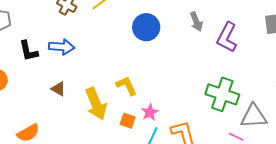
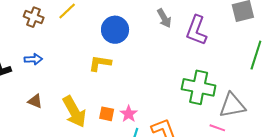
blue arrow: (62, 47) -> (33, 59), size x0.7
yellow L-shape: (127, 86) -> (100, 63), moved, turned -50
orange square: (128, 121) -> (107, 114), moved

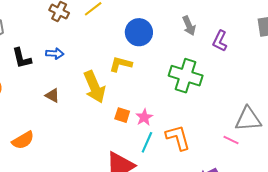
purple L-shape: (196, 30) -> (220, 41), size x0.7
green cross: (199, 87) -> (186, 76), moved
yellow arrow: (74, 112) -> (94, 87), moved

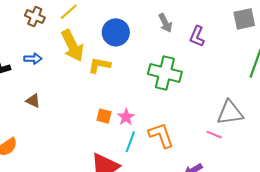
yellow arrow: (94, 87) -> (72, 46), moved

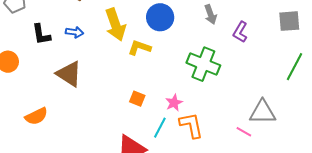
brown triangle: (33, 101) -> (69, 74), size x1.8
pink star: (126, 117) -> (174, 103), moved

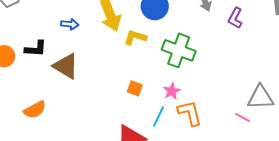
black L-shape: (41, 34) -> (36, 49), moved, turned -75
green cross: (203, 64) -> (179, 50), moved

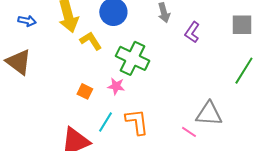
yellow L-shape: (135, 37) -> (91, 41), turned 35
pink star: (172, 91) -> (116, 86), moved, turned 30

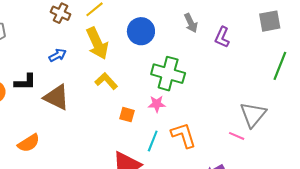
blue arrow: (27, 21) -> (58, 55), turned -30
yellow L-shape: (91, 41) -> (106, 81), moved
gray triangle: (209, 114) -> (253, 115), turned -44

